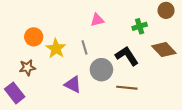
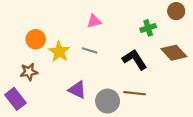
pink triangle: (97, 20) -> (94, 21), moved
gray line: (85, 47) -> (90, 50), turned -56
gray circle: (101, 70) -> (108, 101), moved

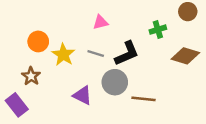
brown diamond: (174, 53) -> (185, 56), turned -30
black L-shape: (135, 59) -> (127, 53), moved, turned 100
brown star: (29, 72) -> (31, 76), turned -30
gray circle: (108, 101) -> (115, 82), moved

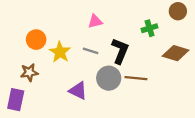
black L-shape: (127, 53) -> (120, 51), turned -45
brown star: (31, 76) -> (29, 72), turned 30
brown line: (144, 99) -> (136, 78), moved
purple rectangle: (17, 105) -> (16, 100), turned 50

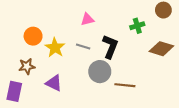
brown line: (136, 78) -> (125, 85), moved
purple triangle: (78, 91) -> (54, 83), moved

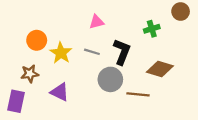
brown diamond: (161, 49) -> (160, 69), moved

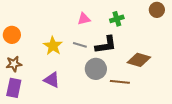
green cross: (152, 29) -> (117, 19), moved
orange circle: (37, 40) -> (12, 35), moved
black L-shape: (122, 52) -> (106, 45), turned 60
brown star: (30, 74) -> (14, 64), moved

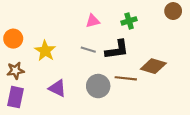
yellow star: (53, 46) -> (45, 51), moved
gray circle: (96, 69) -> (98, 86), moved
brown line: (120, 82) -> (126, 78), moved

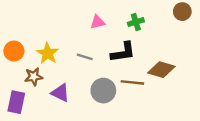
orange circle: (13, 39) -> (14, 51), moved
gray line: (88, 50) -> (85, 57), moved
brown star: (15, 71) -> (34, 77), moved

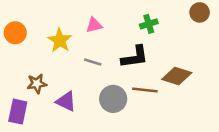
pink triangle: (98, 22) -> (94, 25), moved
orange circle: (14, 51) -> (15, 33), moved
yellow star: (48, 53) -> (60, 40), moved

